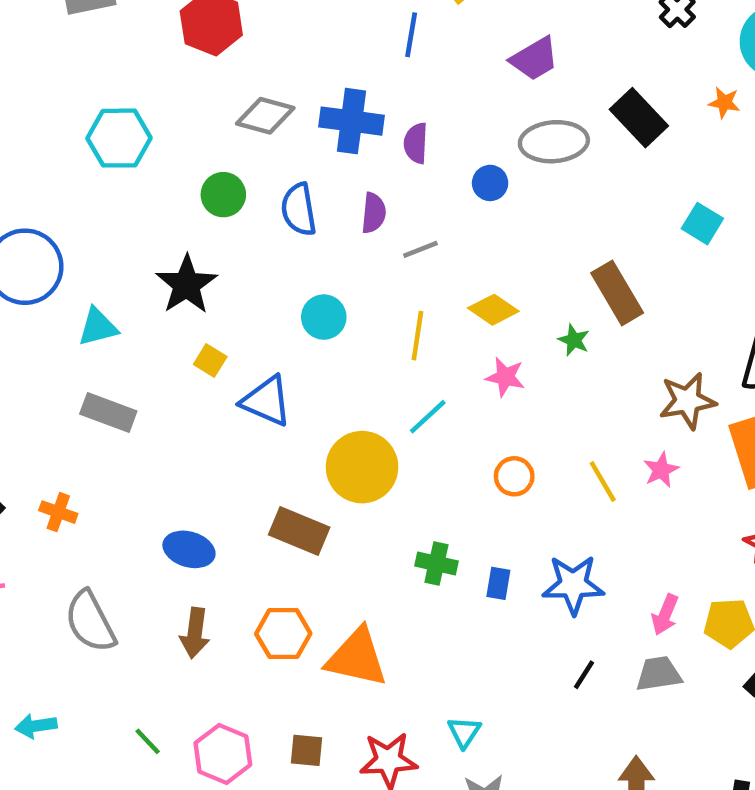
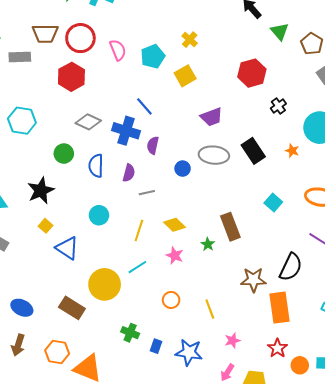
blue line: (411, 35) -> (144, 106), moved, turned -60
pink star: (661, 470) -> (232, 340), moved

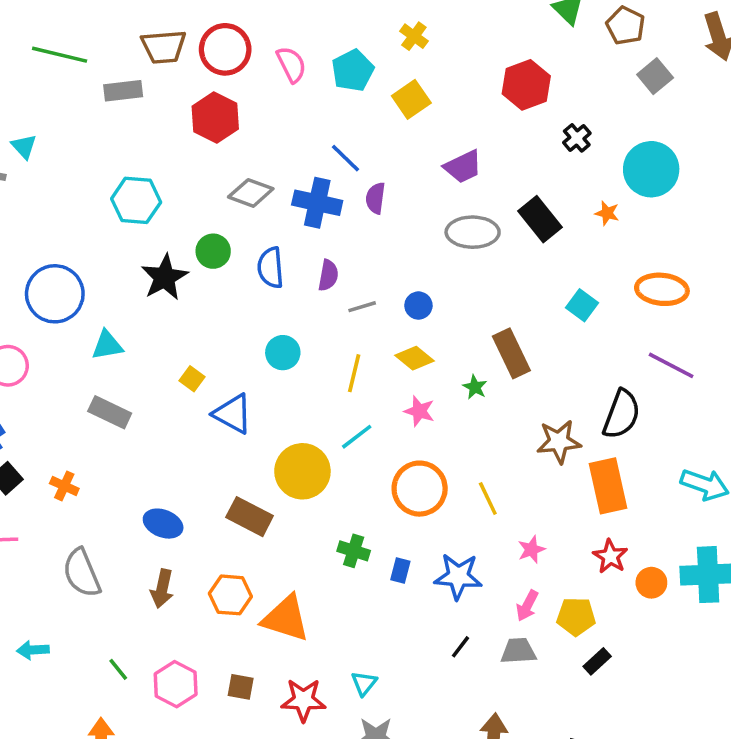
purple semicircle: (153, 145) -> (375, 198), moved
blue circle: (183, 169) -> (418, 306), moved
black star: (41, 190) -> (165, 277), moved
orange circle: (171, 300) -> (420, 489), size x1.8

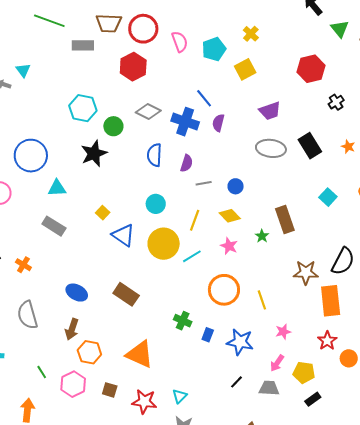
green circle: (213, 251) -> (113, 126), moved
yellow circle: (302, 471) -> (164, 244), moved
orange hexagon: (230, 595) -> (89, 352), moved

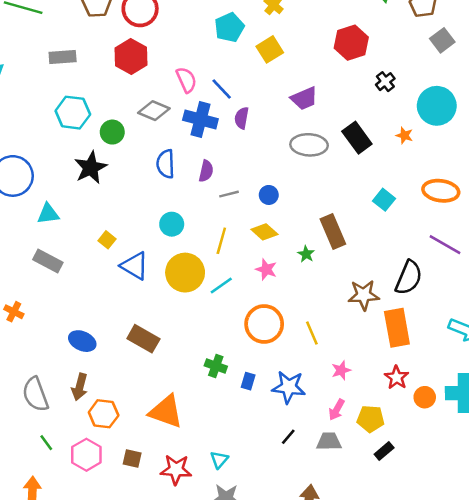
pink semicircle: (180, 42) -> (186, 80), moved
gray rectangle: (83, 45) -> (63, 57), moved
gray semicircle: (28, 315) -> (35, 394), moved

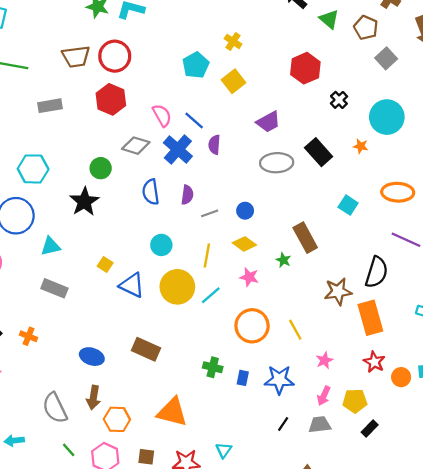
cyan hexagon: (73, 113) -> (33, 169), moved
blue cross: (200, 120) -> (178, 150), turned 32

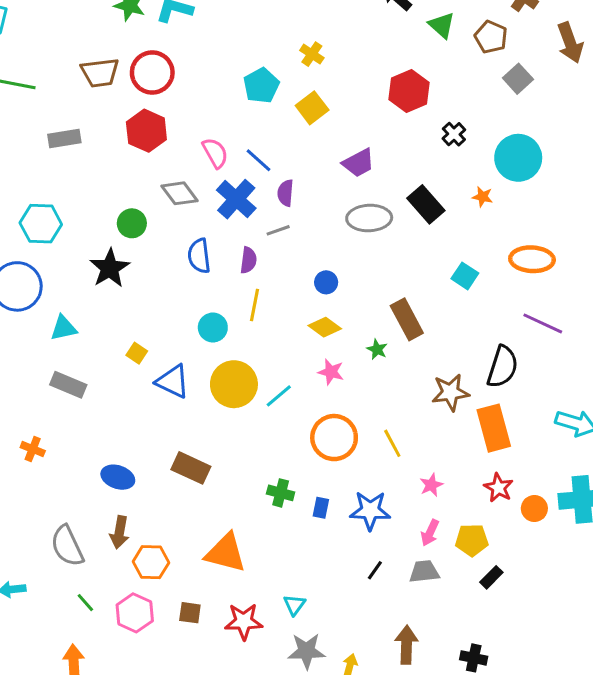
gray diamond: (136, 146) -> (180, 193), turned 36
gray line: (210, 213) -> (278, 230), moved
yellow line: (207, 255) -> (255, 305), moved

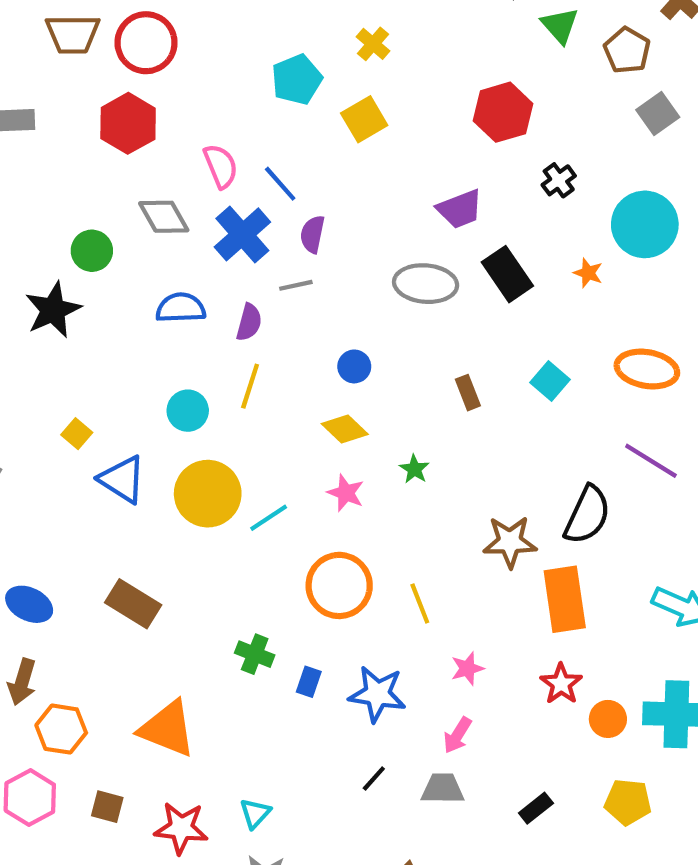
purple trapezoid: (359, 163) -> (460, 209), moved
blue semicircle: (199, 256) -> (181, 308), turned 88
brown rectangle: (407, 319) -> (468, 393), moved, size x0.6
yellow pentagon: (472, 540) -> (628, 802), moved

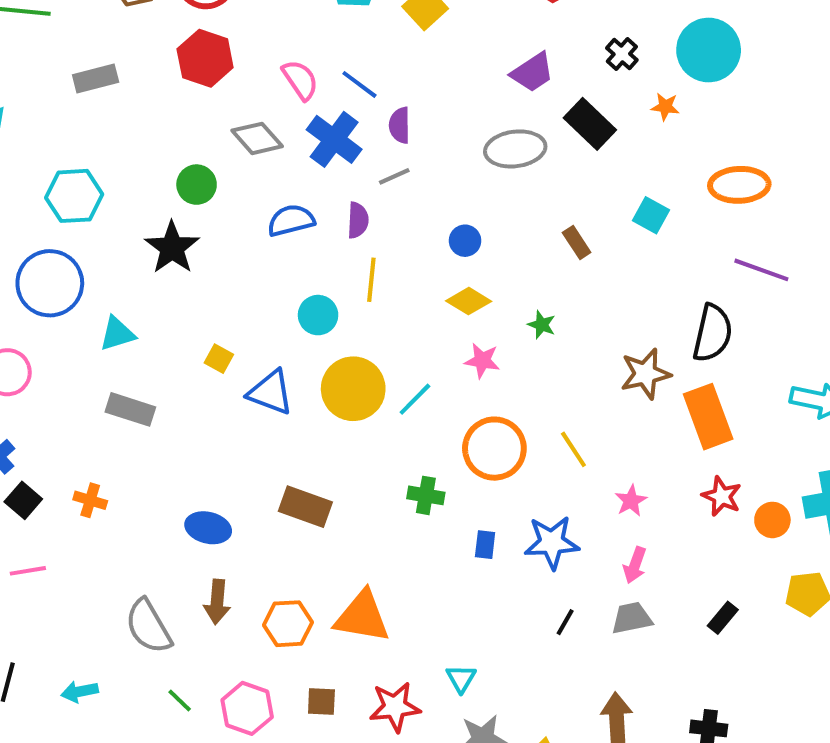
black cross: (559, 180) -> (622, 54), moved
green cross: (255, 654) -> (426, 495), moved
orange hexagon: (61, 729) -> (288, 624), moved

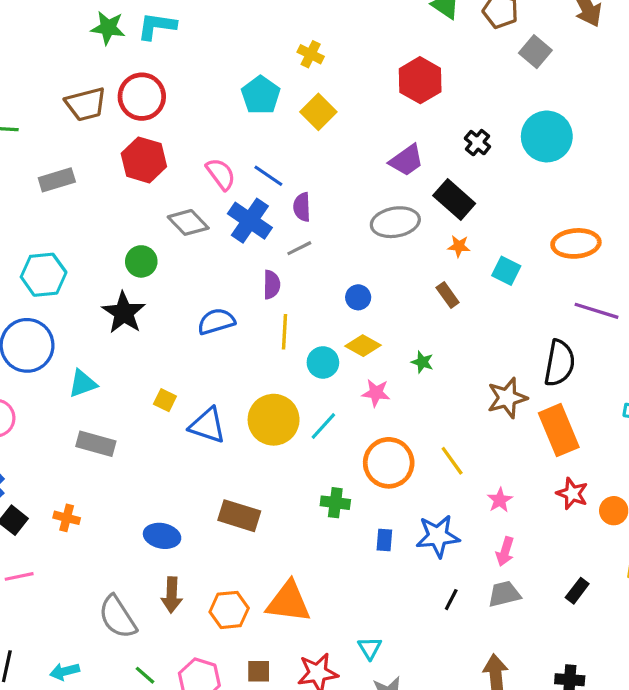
orange star: (665, 107) -> (459, 246), moved
blue semicircle: (291, 220) -> (216, 321), moved
cyan circle: (318, 315) -> (323, 362), moved

